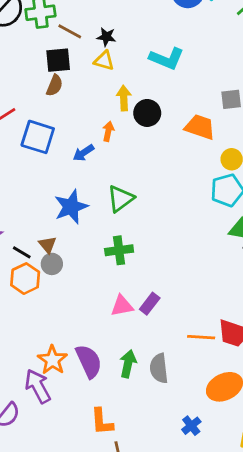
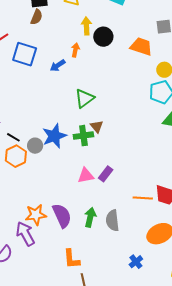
blue star: (71, 207) -> (54, 136), moved
brown triangle: (48, 245) -> (97, 126), moved
orange star: (52, 360) -> (36, 215), turned 30

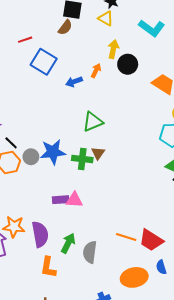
purple rectangle: (106, 174) -> (61, 200), moved, turned 35
orange L-shape: (71, 259) -> (48, 267), moved

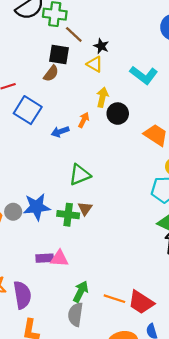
green arrow: (68, 243) -> (81, 292), moved

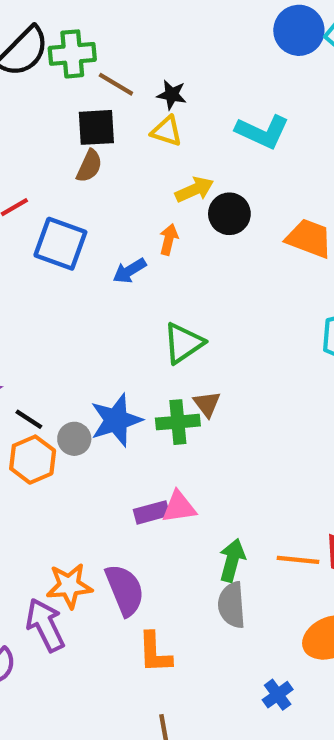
yellow arrow: (102, 97) -> (194, 190), turned 66

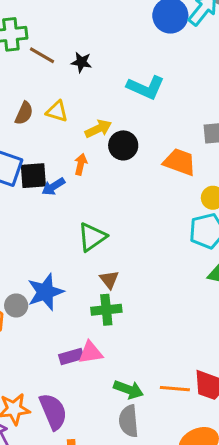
black square: (96, 127) -> (33, 176), moved
yellow triangle: (167, 131) -> (57, 111), moved
green cross: (178, 422) -> (106, 310), moved
green arrow: (232, 560) -> (128, 390), turned 96

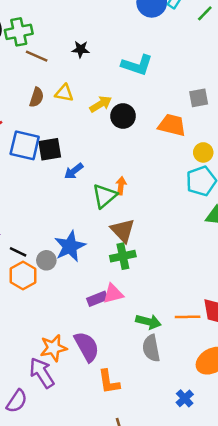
brown line: (42, 55) -> (37, 56), moved
orange arrow: (81, 164) -> (121, 186), moved
blue arrow: (53, 187) -> (74, 171), moved
brown triangle: (109, 280) -> (123, 230), size x1.5

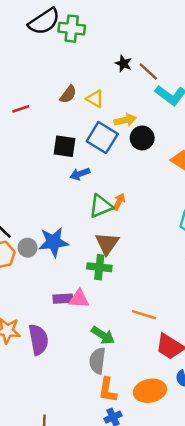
brown line: (37, 56) -> (148, 71), moved
blue square: (25, 145) -> (102, 138), moved
orange line: (188, 317) -> (144, 315), moved
orange L-shape: (109, 382) -> (108, 390), moved

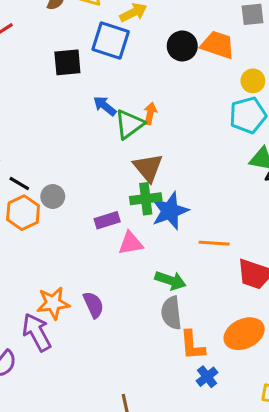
black circle: (142, 138) -> (182, 46), moved
blue arrow: (80, 174) -> (105, 106), moved, turned 72
blue star: (53, 242) -> (170, 211), moved
purple rectangle: (63, 299) -> (107, 220), moved
purple semicircle: (38, 340) -> (93, 305), size x0.7

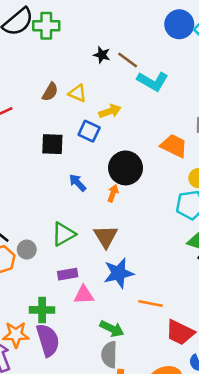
blue square: (111, 41) -> (89, 131), size x0.7
black circle: (182, 46) -> (126, 168), moved, size x1.4
green triangle: (129, 124) -> (64, 234), moved
green cross: (146, 199) -> (42, 310), moved
purple semicircle: (93, 305) -> (48, 340), size x1.5

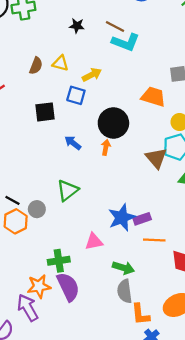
brown line: (128, 60) -> (115, 26), moved
brown triangle: (106, 236) -> (156, 158), moved
purple rectangle: (68, 274) -> (142, 219), moved

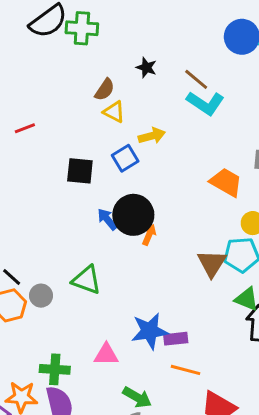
brown semicircle: (36, 66) -> (105, 90), moved
blue square: (76, 95) -> (125, 158), turned 30
black circle: (113, 123) -> (133, 215), moved
green triangle: (67, 190) -> (86, 280), turned 45

